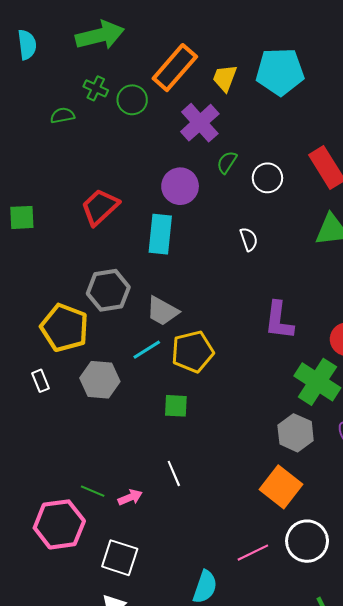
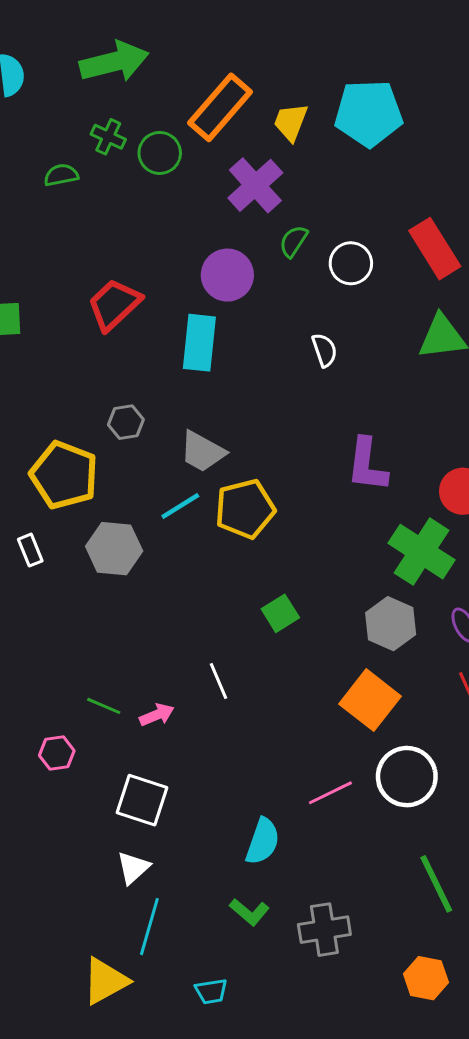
gray hexagon: (108, 290) -> (126, 422), size x0.6
green square: (176, 406) -> (280, 613), moved, turned -35
pink hexagon: (59, 524) -> (57, 753), size x0.5

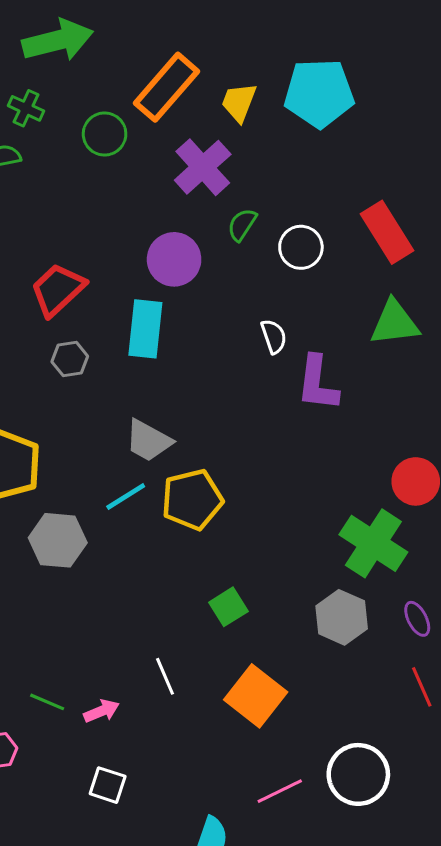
green cross: (108, 137) -> (26, 108), moved
gray hexagon: (126, 422) -> (70, 359), moved
purple L-shape: (367, 465) -> (318, 383), moved
orange square: (370, 700) -> (256, 696), moved
white square: (142, 800) -> (108, 785), moved, size x0.7

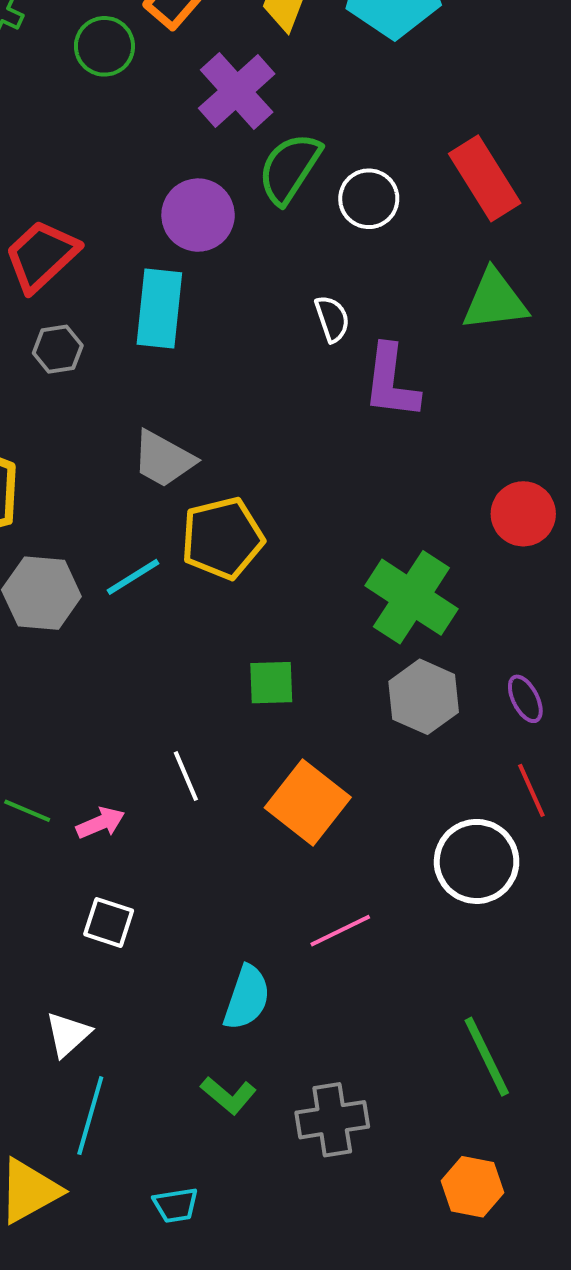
green semicircle: (242, 225) -> (289, 168), size x1.6
cyan line: (126, 497) -> (133, 577), moved
green cross: (373, 543) -> (411, 597), moved
green square: (228, 607) -> (271, 683), turned 30
white circle: (358, 774) -> (477, 861), moved

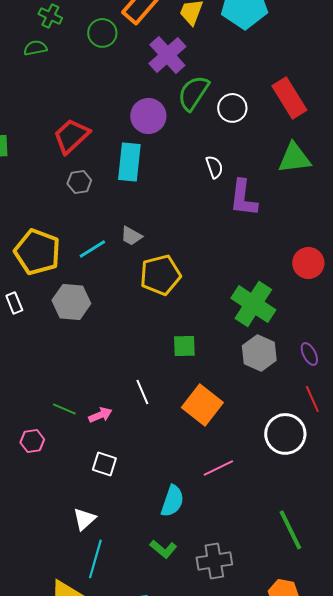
gray trapezoid: (163, 459) -> (131, 236), size x0.7
cyan line: (133, 577) -> (92, 249), moved

